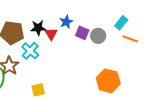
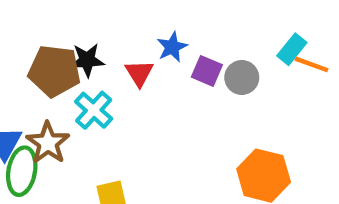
black star: (38, 28) -> (87, 60), moved
orange line: (130, 39) -> (311, 64), moved

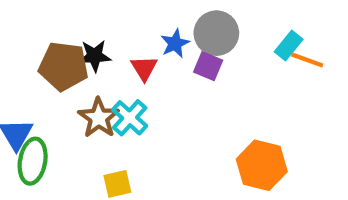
gray circle: (242, 77) -> (216, 33), moved, size x1.4
cyan cross: (94, 110) -> (130, 118), moved
brown star: (48, 143) -> (99, 118), moved

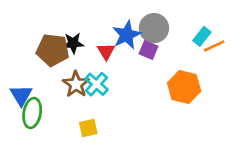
blue star: (175, 43) -> (127, 35), size x1.5
orange line: (307, 60) -> (214, 46), turned -45
orange hexagon: (262, 165) -> (184, 87), moved

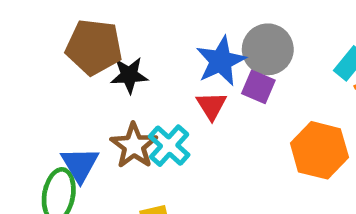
brown pentagon: (53, 50) -> (94, 47), moved
red triangle: (106, 51) -> (211, 106), moved
blue triangle: (21, 95) -> (80, 164), moved

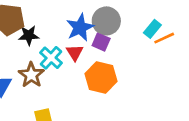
cyan cross: (169, 146) -> (51, 58), moved
orange hexagon: (319, 150) -> (101, 78), moved

